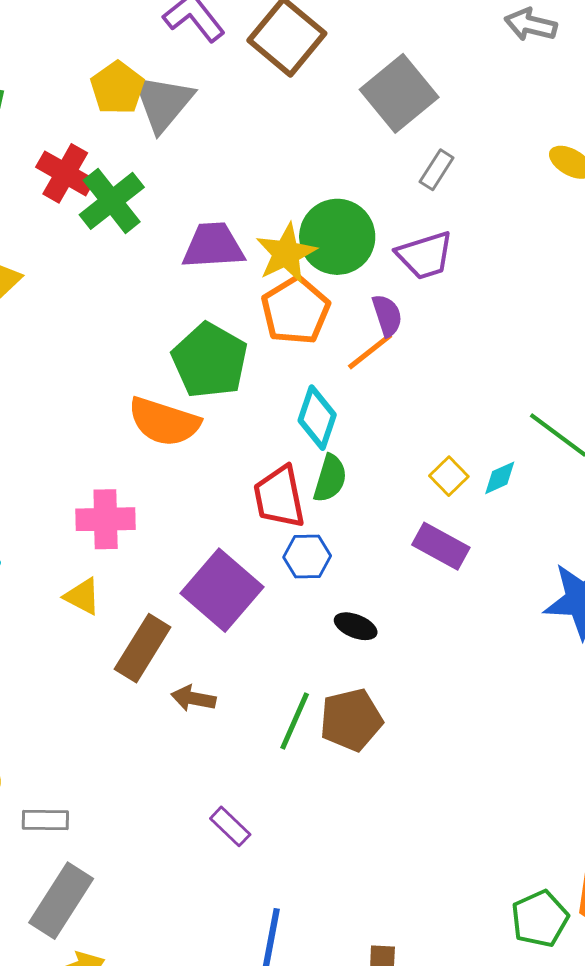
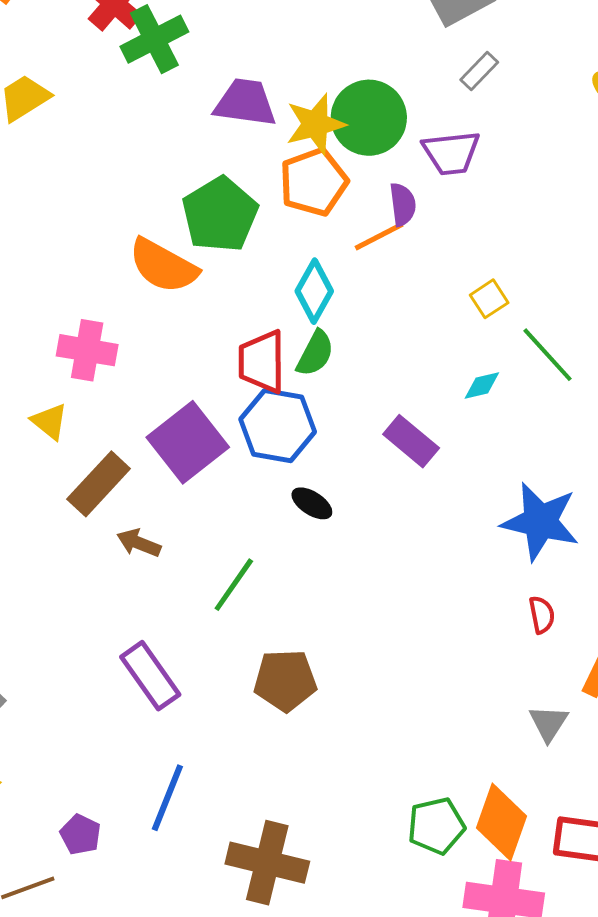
yellow square: (449, 476) -> (489, 299), moved
blue hexagon: (307, 556) -> (278, 426), size x1.6
brown pentagon: (351, 720) -> (285, 680), moved
purple rectangle: (230, 826) -> (150, 676), size x1.6

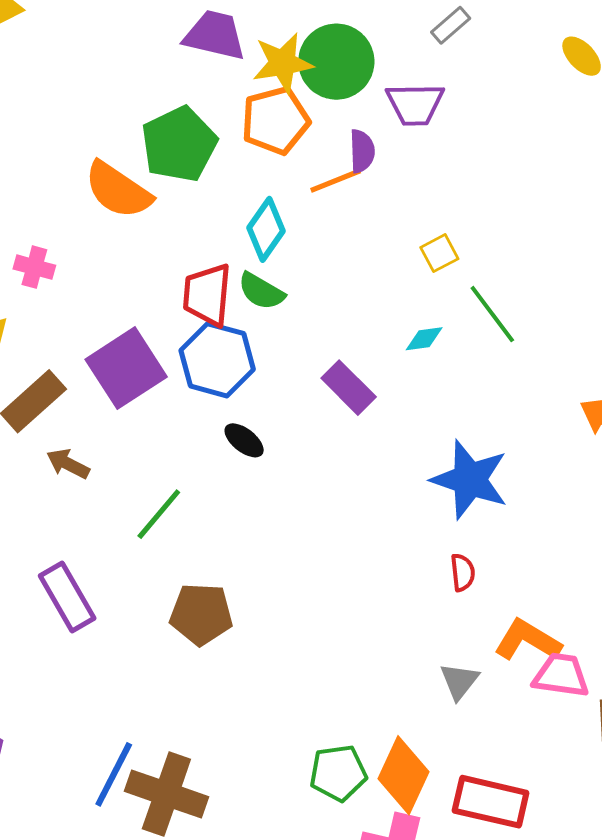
pink cross: (87, 350) -> (34, 267), size x0.7
green semicircle: (315, 353) -> (261, 291), turned 87
blue line: (167, 798) -> (114, 774), moved

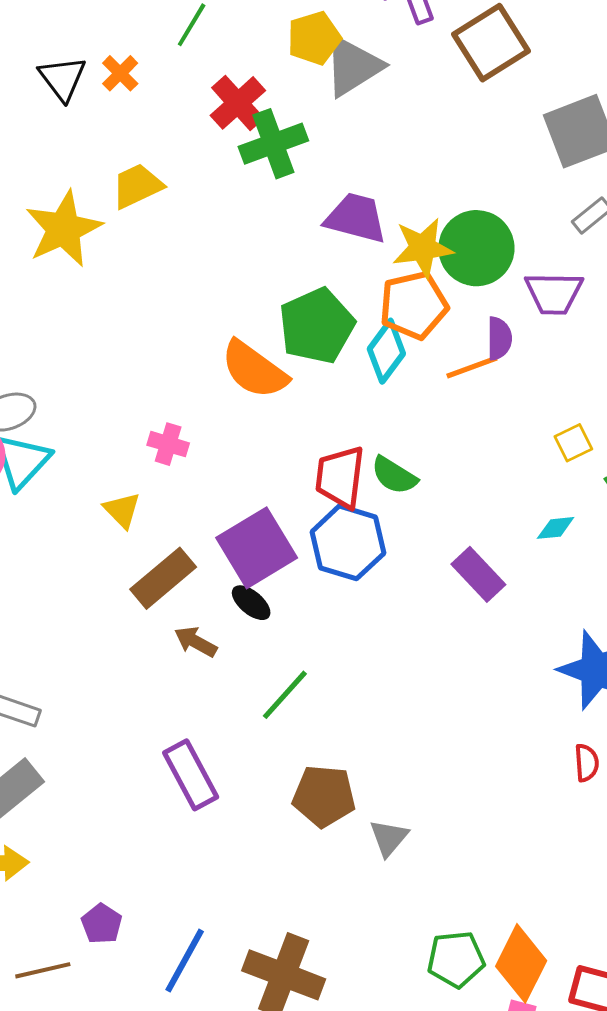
cyan diamond: (266, 229) -> (386, 351), moved
black ellipse: (244, 440) -> (251, 603), moved
gray triangle: (459, 681) -> (389, 838), moved
blue line: (114, 774) -> (185, 961), moved

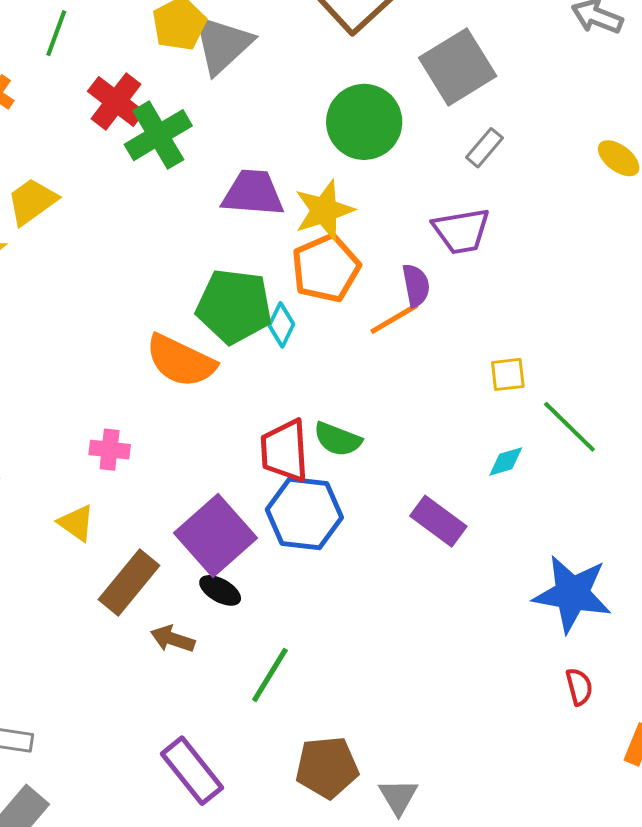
green circle: (476, 248) -> (364, 122), moved
green pentagon: (317, 326) -> (234, 306), turned -30
cyan diamond: (386, 351) -> (281, 325), moved, size x0.7
yellow square: (573, 443) -> (508, 374), turned 30

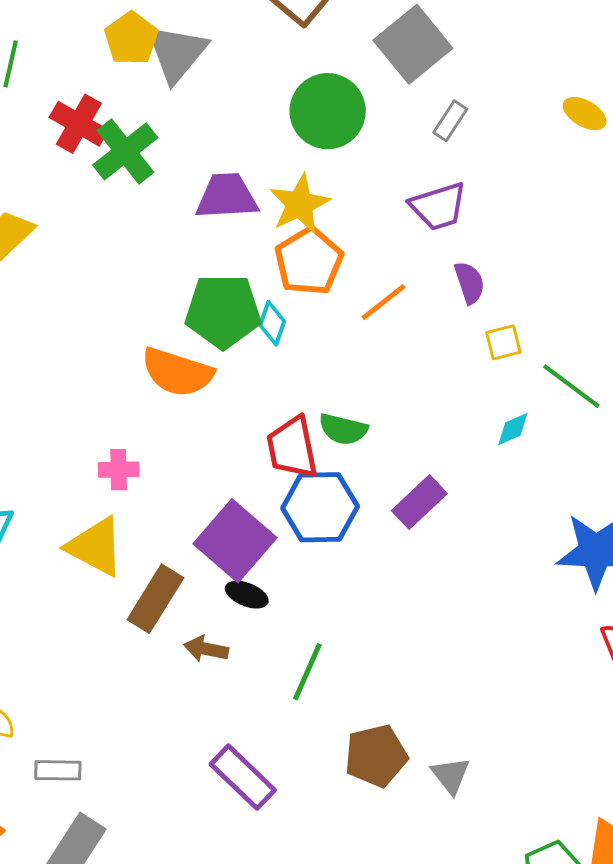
purple semicircle: (416, 285) -> (470, 283), moved
purple rectangle: (438, 521) -> (419, 502), moved, turned -72
yellow triangle: (76, 523) -> (95, 547), size x1.6

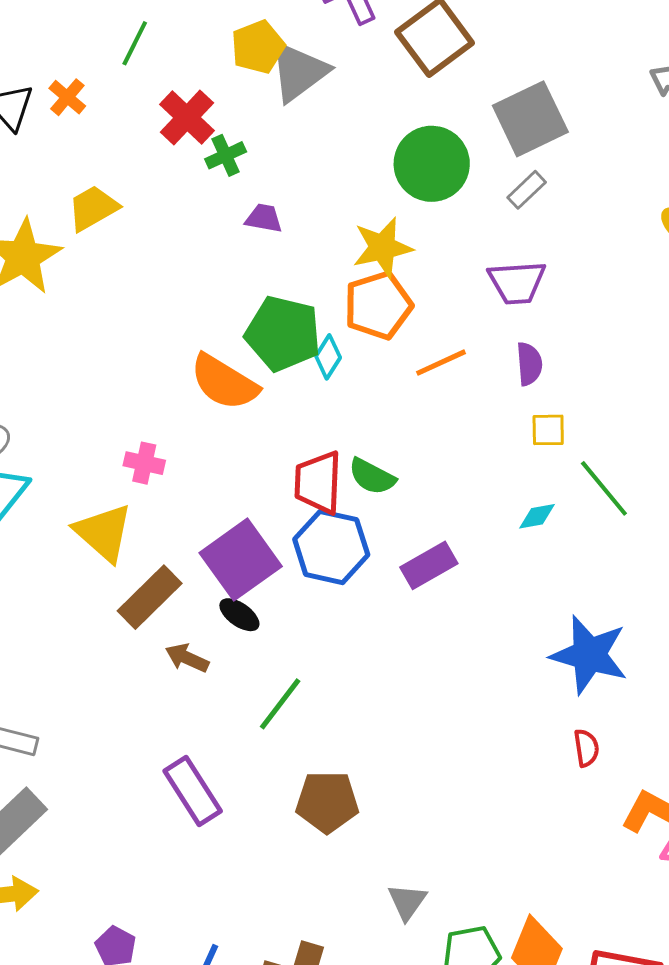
gray rectangle: (450, 121) -> (527, 190), moved
green cross: (125, 151) -> (226, 155), size x0.6
purple trapezoid: (227, 196) -> (264, 218), moved, size x0.6
gray triangle: (451, 775) -> (407, 902), moved

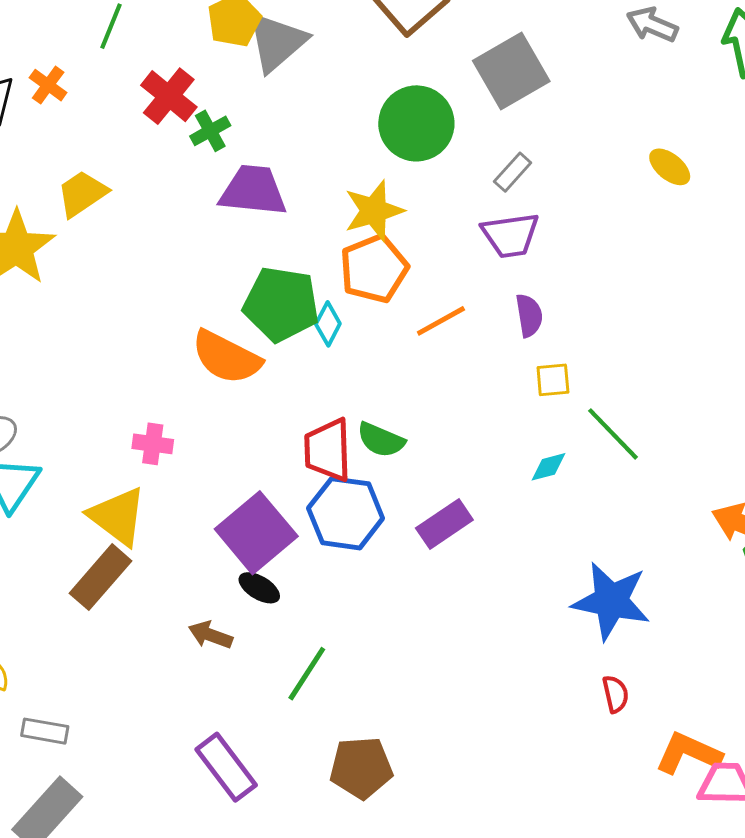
gray rectangle: (527, 190) -> (513, 172), moved
purple trapezoid: (264, 218) -> (253, 191), size x1.8
brown rectangle: (150, 597) -> (100, 577), moved

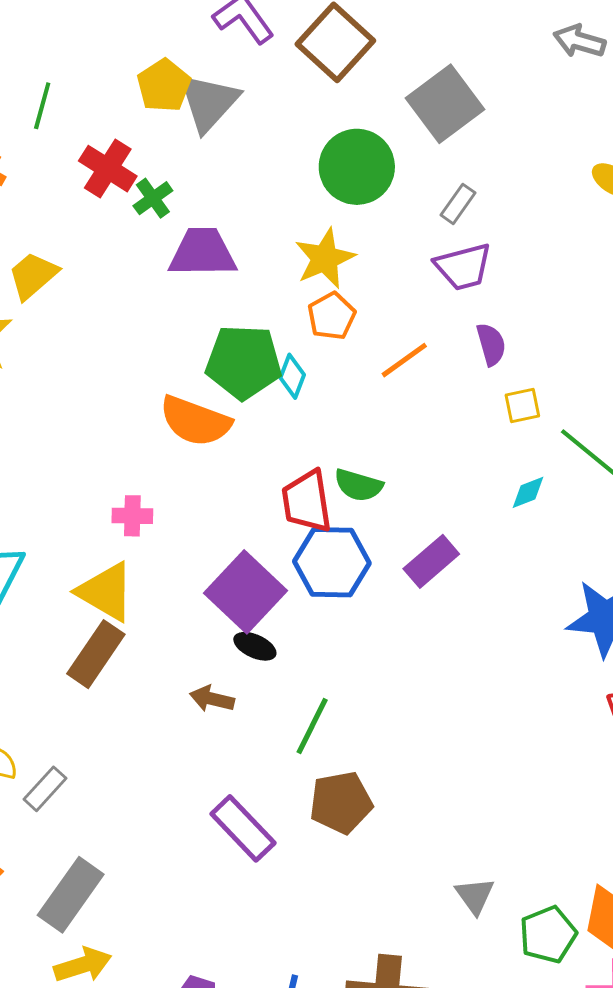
orange pentagon: (374, 269) -> (332, 316), size x0.7
gray rectangle: (45, 731) -> (45, 789), moved, turned -51
brown pentagon: (361, 768) -> (341, 803), moved

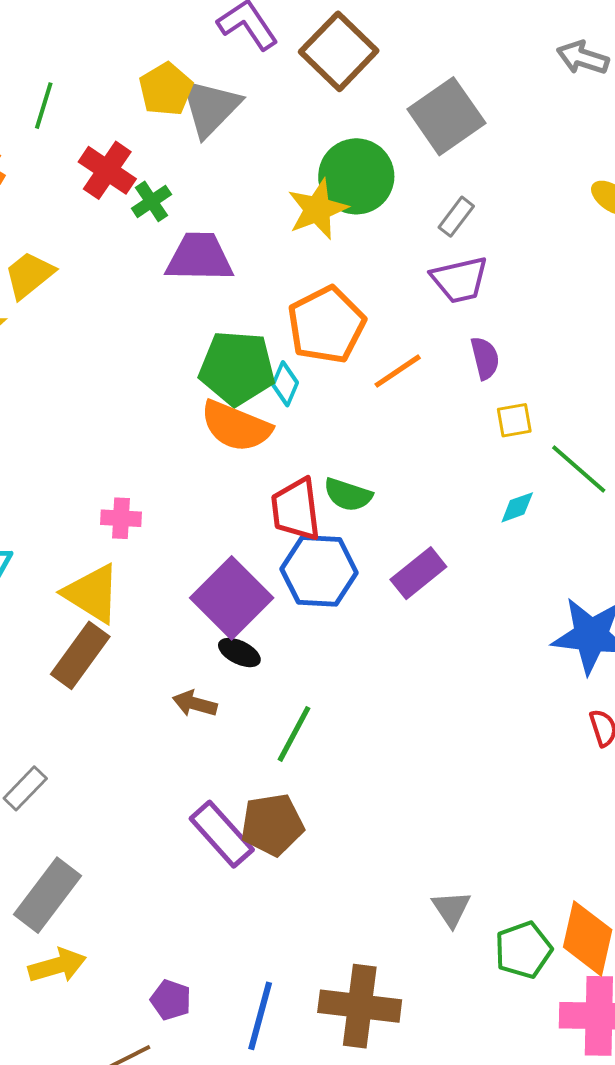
yellow star: (325, 258) -> (317, 209), moved
orange pentagon: (332, 316) -> (326, 325), size x1.6
orange semicircle: (195, 421) -> (236, 426), moved
brown pentagon: (341, 803) -> (272, 825), moved

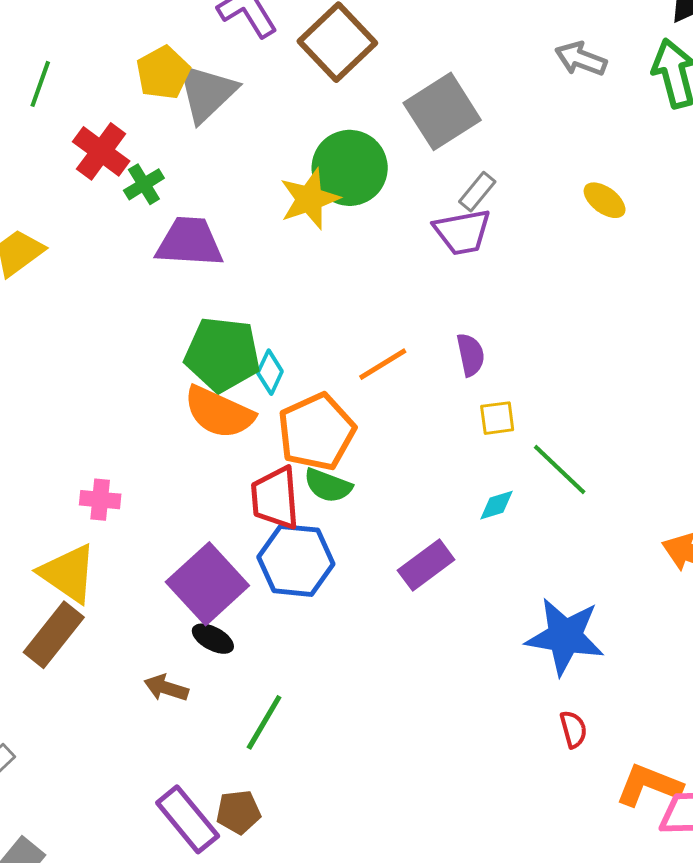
gray rectangle: (456, 217) -> (477, 192), moved
purple trapezoid: (460, 280) -> (462, 232), moved
orange pentagon: (326, 325) -> (316, 432), moved
purple rectangle: (418, 573) -> (426, 565), moved
brown pentagon: (272, 825) -> (238, 812), size x0.7

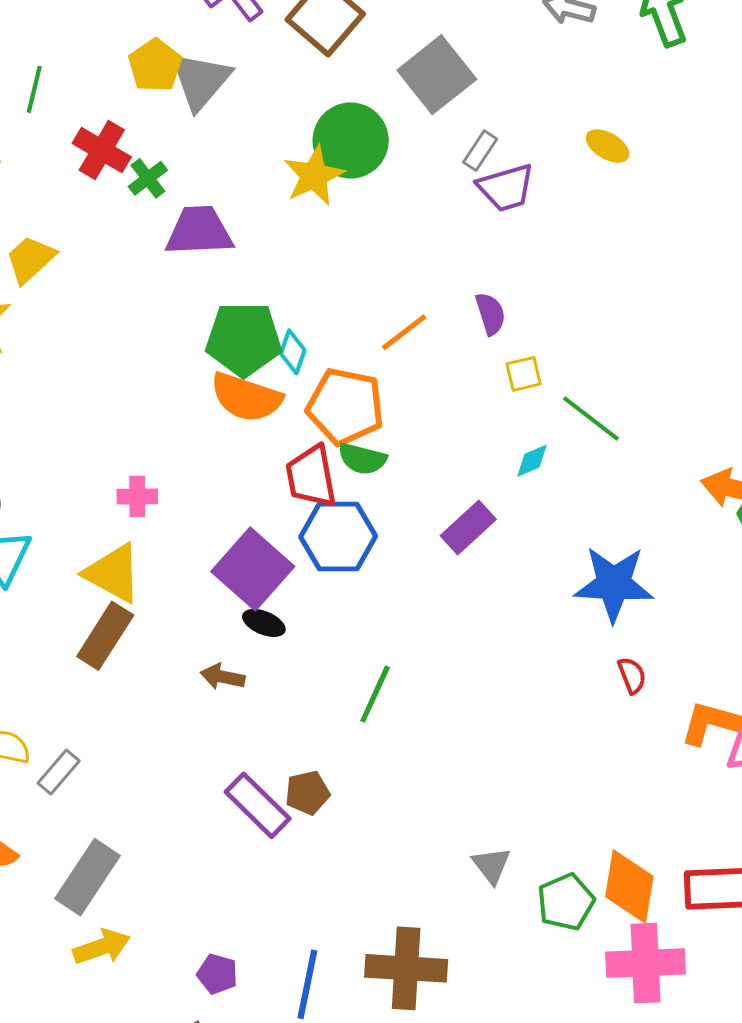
purple trapezoid: (462, 232) -> (506, 188), moved
orange pentagon: (316, 432) -> (345, 406), turned -30
green line: (264, 722) -> (375, 694), moved

